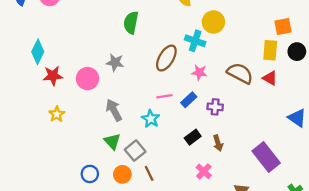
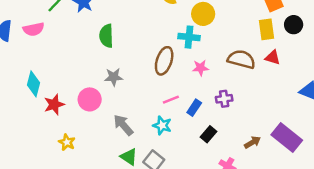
green semicircle: (131, 23) -> (106, 36), moved
blue rectangle: (189, 100) -> (194, 108), moved
brown arrow: (218, 143) -> (252, 142), moved, turned -91

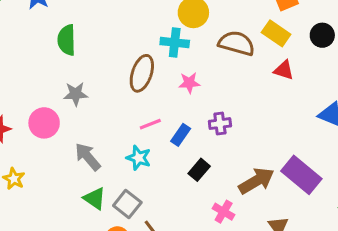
black circle: (294, 25) -> (322, 35), moved
yellow rectangle: (266, 29) -> (276, 33), turned -48
brown semicircle: (241, 59) -> (237, 43), moved
brown arrow: (252, 142) -> (256, 181), size x1.6

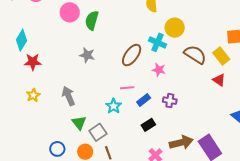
pink circle: (44, 123) -> (70, 12), moved
gray arrow: (88, 157) -> (69, 96), moved

